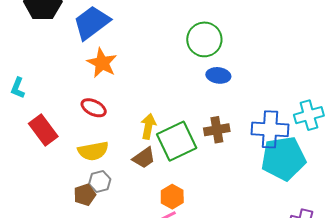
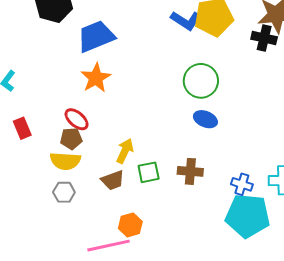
blue cross: (270, 129) -> (242, 184), size x0.6
red rectangle: (43, 130) -> (22, 128), size x0.7
green square: (177, 141) -> (149, 172), size x0.6
brown pentagon: (85, 195) -> (71, 139), moved

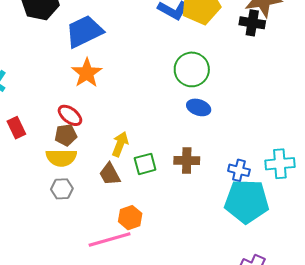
brown trapezoid: (113, 180) -> (110, 174), turned 85

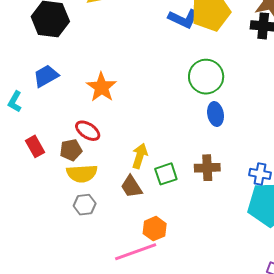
blue trapezoid: (84, 31) -> (46, 76), moved, size x0.7
blue ellipse: (199, 107) -> (216, 114), turned 65
brown pentagon: (66, 135) -> (71, 150), moved

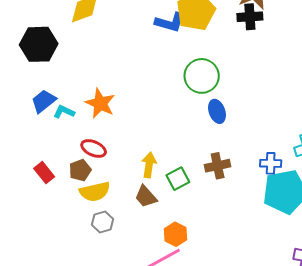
cyan L-shape: (15, 102) -> (64, 112), moved, turned 95

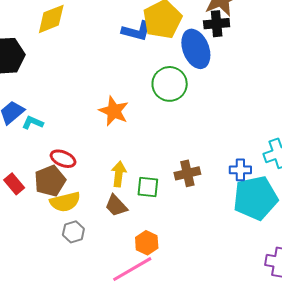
orange star: (100, 103) -> (114, 111), moved
blue ellipse: (217, 111) -> (196, 49), moved, size x1.6
brown pentagon: (80, 170) -> (50, 181), size x1.4
green square: (178, 179) -> (148, 187), turned 35

